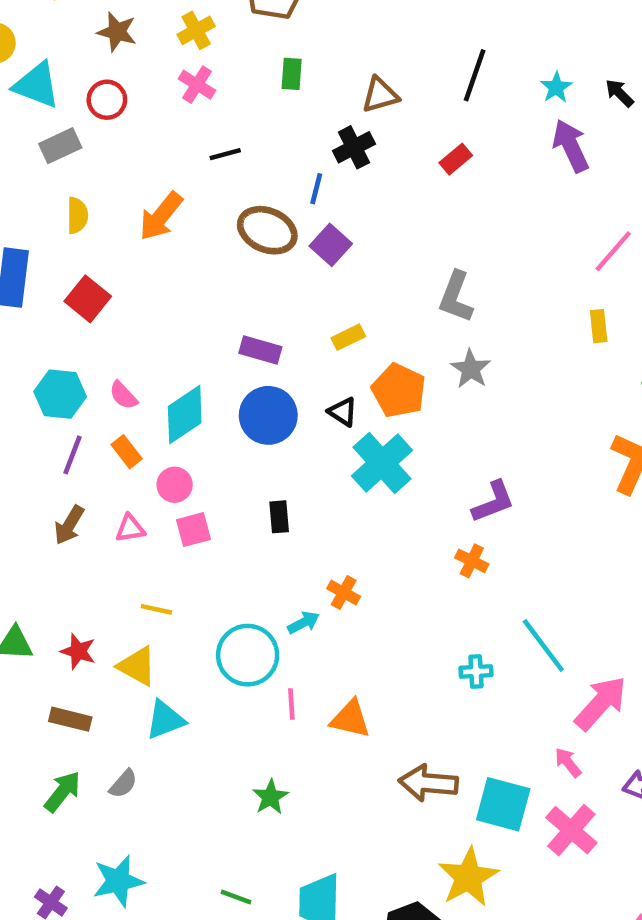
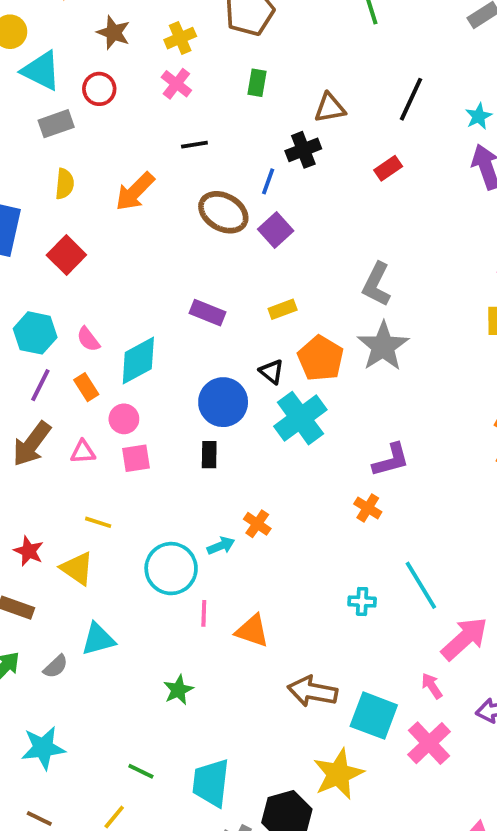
gray star: (471, 369) -> (383, 346), size x1.5
blue circle: (268, 415) -> (223, 402), moved
brown arrow: (69, 525) -> (32, 444), size x1.4
cyan triangle: (165, 720) -> (98, 639), moved

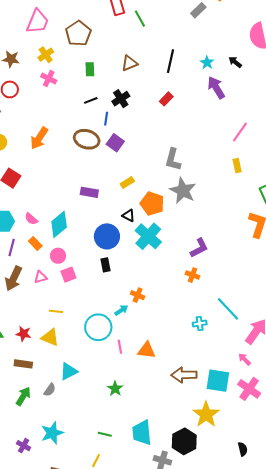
brown triangle: (330, 108) -> (129, 63), moved
black line: (194, 145) -> (91, 100), moved

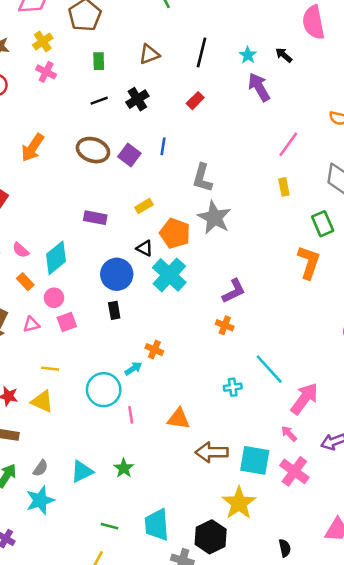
blue line: (106, 119) -> (163, 146), moved
orange triangle: (147, 350) -> (179, 419), moved
cyan triangle: (69, 371) -> (82, 471), moved
cyan star: (52, 433) -> (40, 500), moved

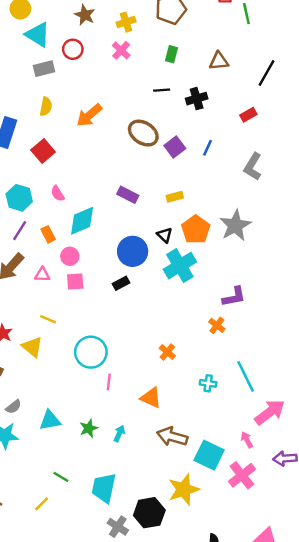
gray L-shape: (202, 178) -> (253, 167), moved
pink semicircle: (21, 250) -> (58, 193), moved
black rectangle: (114, 310) -> (121, 283), turned 56
orange cross: (154, 350) -> (167, 352), moved
cyan arrow: (133, 369) -> (119, 434), moved, turned -49

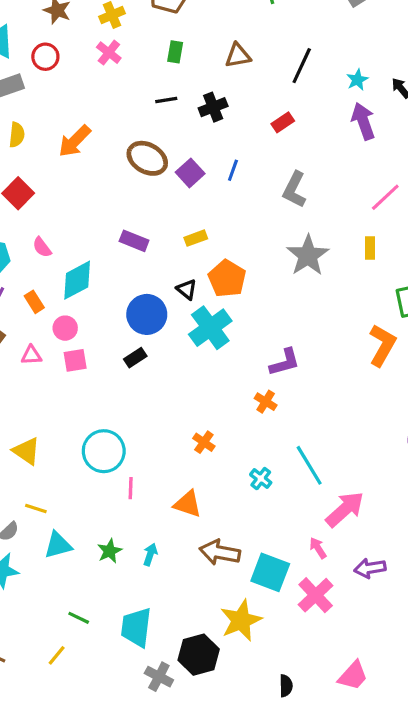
gray star: (235, 225) -> (308, 255), moved
yellow line: (48, 319) -> (36, 509), moved
cyan cross: (208, 383) -> (261, 479), turned 35

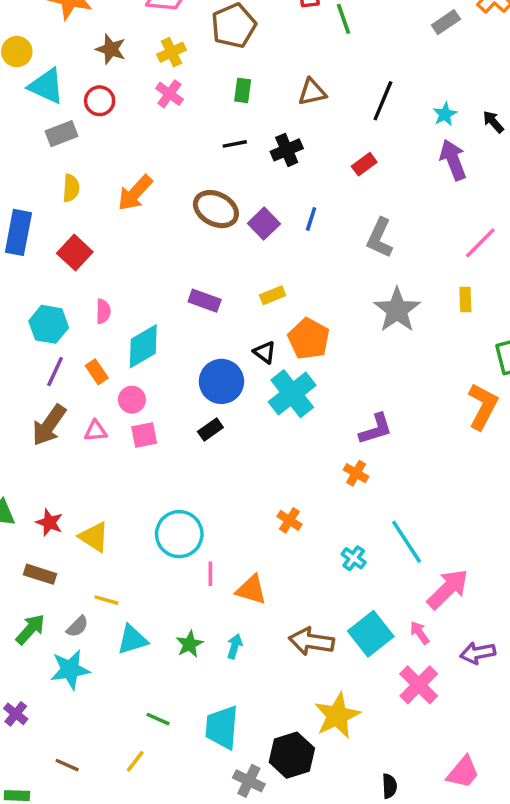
pink semicircle: (42, 247) -> (103, 311), turned -140
orange triangle: (188, 504) -> (251, 590), moved
cyan square: (270, 572) -> (371, 634), moved, turned 33

